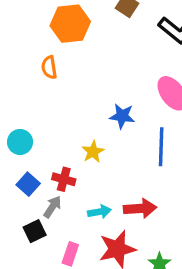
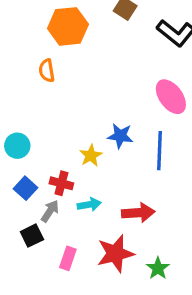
blue star: (122, 116) -> (120, 136), moved
cyan arrow: (99, 212) -> (89, 205), moved

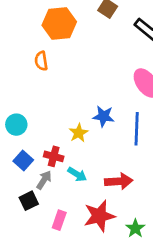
cyan arrow: (89, 205) -> (77, 174), turned 42

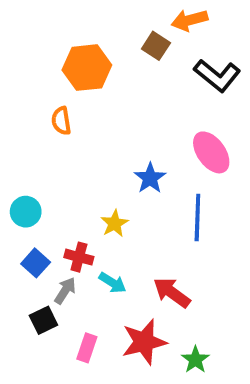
blue star: (103, 116) -> (150, 178), moved, turned 30
red arrow: (119, 181) -> (172, 293), turned -140

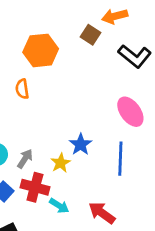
blue star: (150, 178) -> (81, 144), moved
red cross: (79, 257) -> (35, 187), size x1.4
gray arrow: (65, 291) -> (25, 159), moved

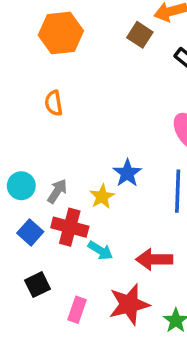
orange hexagon: (41, 50) -> (61, 33), moved
red arrow: (102, 213) -> (154, 259), turned -36

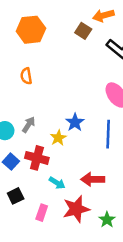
gray arrow: (57, 191) -> (29, 125), moved
cyan arrow: (100, 250) -> (57, 183), moved

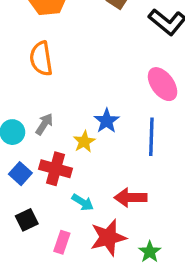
orange semicircle: (26, 76) -> (41, 59), size x1.5

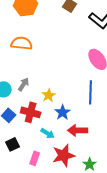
orange semicircle: (41, 59) -> (22, 43), turned 105
blue star: (107, 121) -> (63, 112), moved

